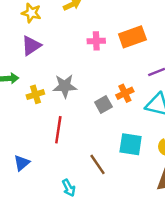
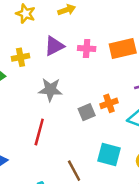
purple triangle: (31, 46) -> (54, 46), moved
yellow cross: (35, 94) -> (21, 57), moved

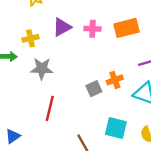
gray star: (50, 90) -> (42, 69), moved

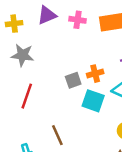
cyan square: (116, 128) -> (93, 101), moved

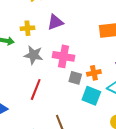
pink cross: (78, 20) -> (64, 56), moved, size x1.5
gray square: (73, 80) -> (75, 78), turned 32

